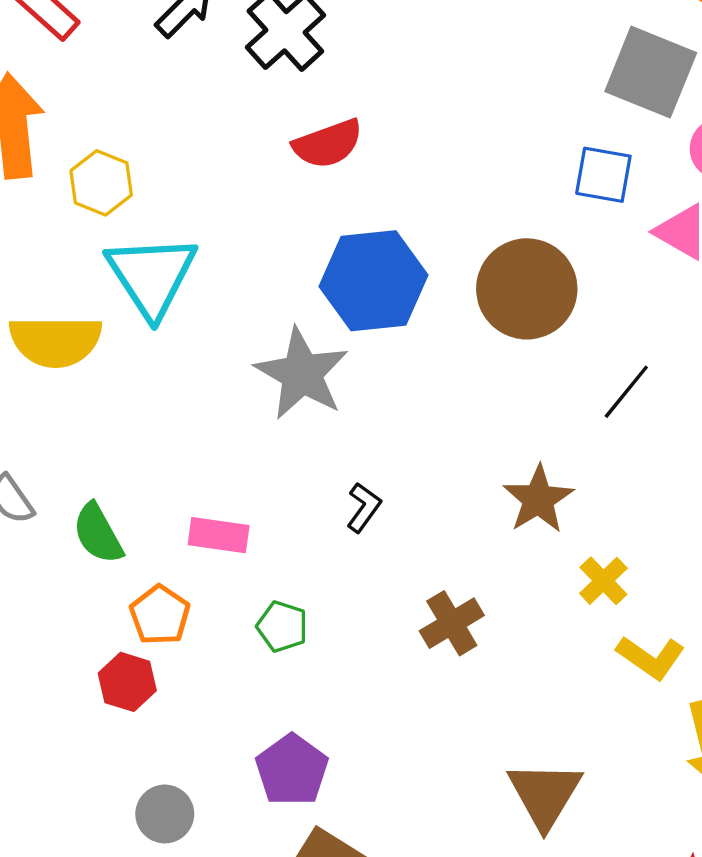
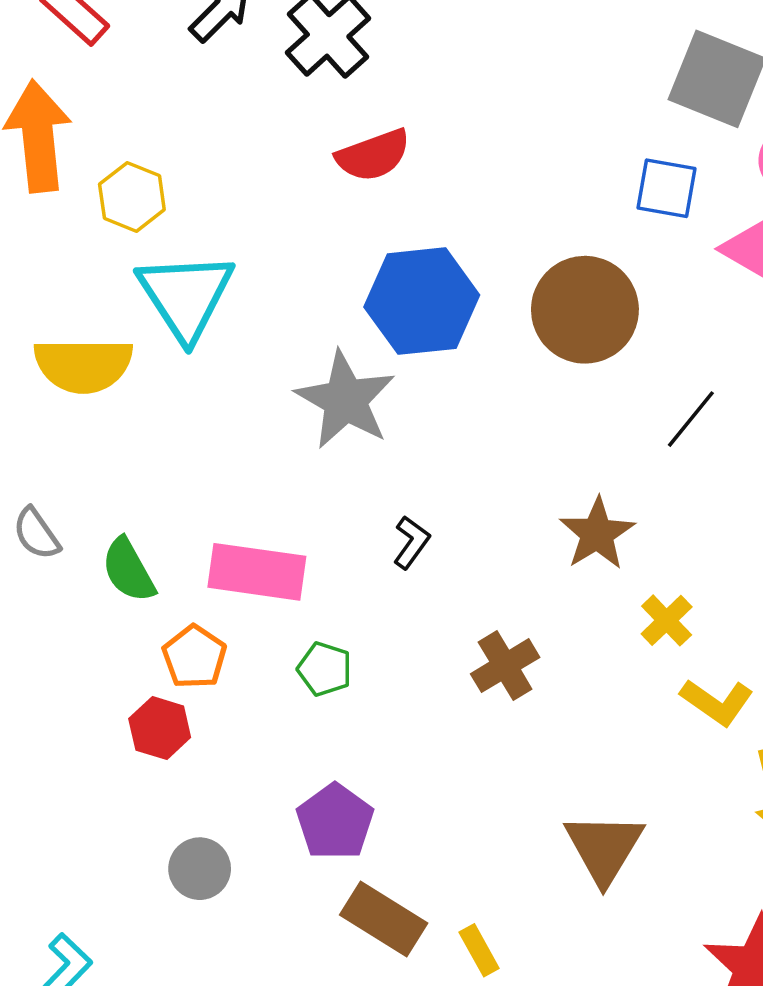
pink rectangle: (219, 535) -> (257, 572), size x1.5

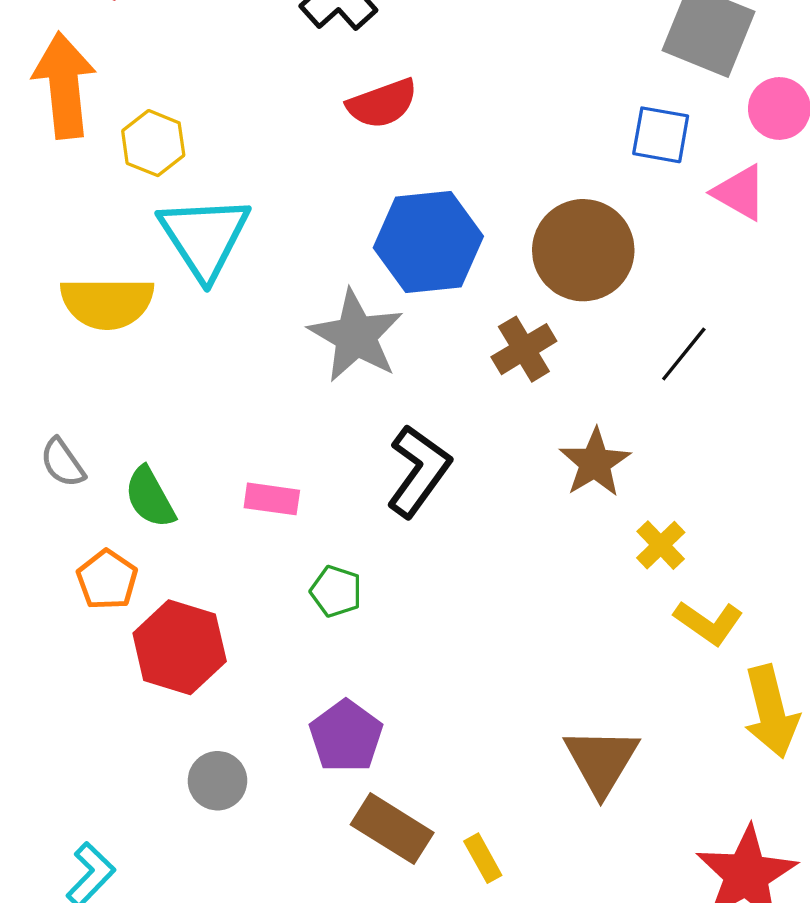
black L-shape: (411, 542) -> (418, 471), size x1.8
pink rectangle: (257, 572) -> (272, 499), size x0.6
orange pentagon: (194, 657) -> (107, 580), moved
brown cross: (505, 666) -> (524, 349), moved
red hexagon: (160, 728) -> (180, 647), size x1.6

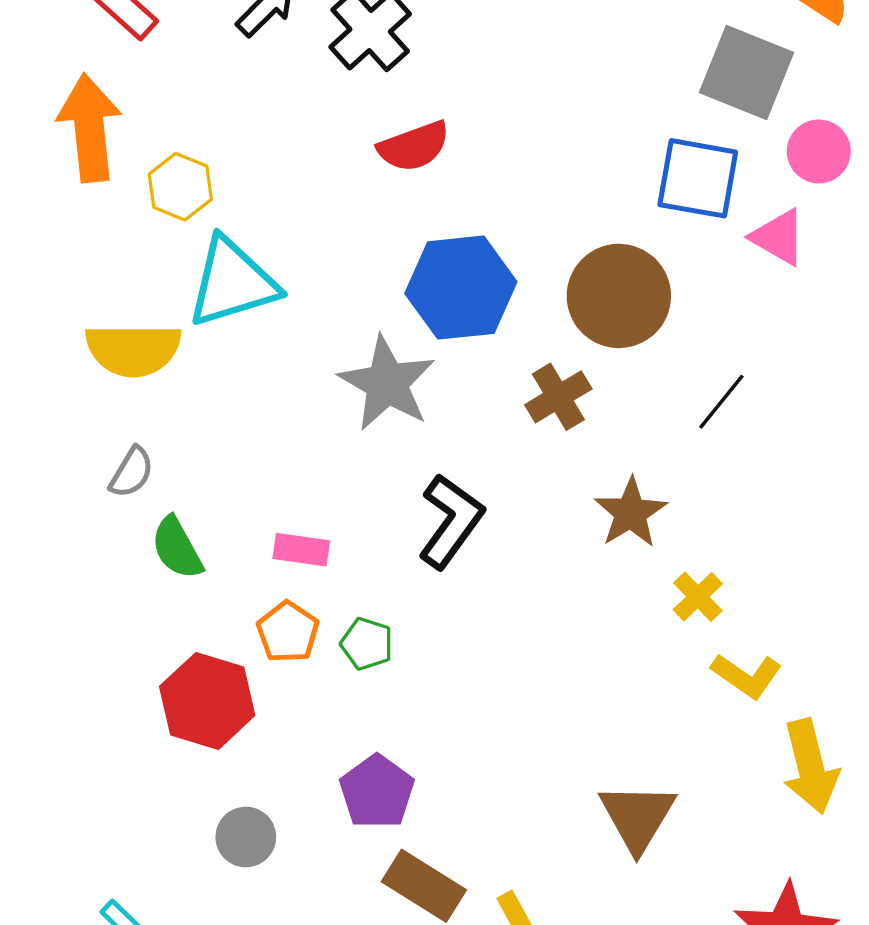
blue square: (661, 135) -> (698, 178), size x1.4
cyan triangle: (204, 237) -> (232, 283), turned 46
gray semicircle: (63, 463) -> (132, 472), moved, turned -114
orange pentagon: (107, 580) -> (288, 632), moved

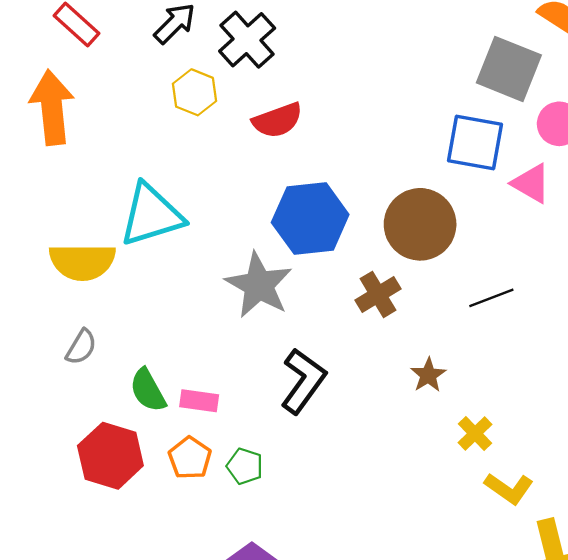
yellow hexagon: (180, 187) -> (195, 92), moved
black line: (721, 402) -> (491, 298), turned 30
brown star: (631, 513) -> (428, 375), size x0.7
green semicircle: (177, 548) -> (148, 390), moved
red hexagon: (207, 701) -> (110, 456), moved

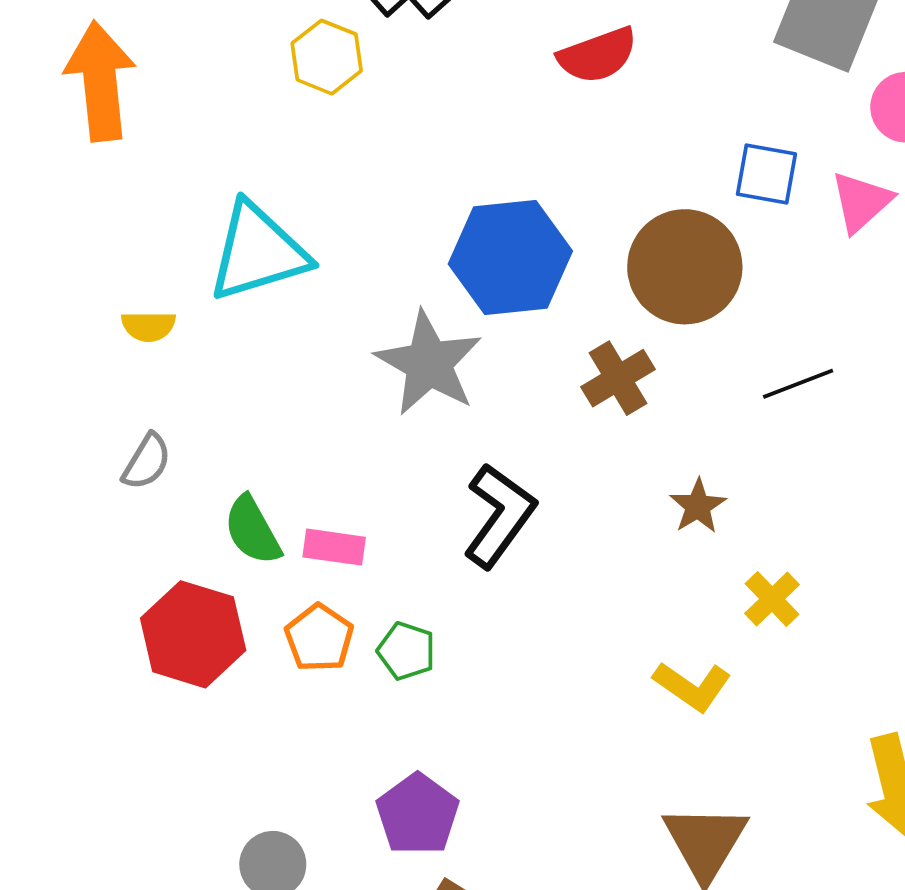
red semicircle: (278, 120) -> (598, 55), moved
blue square: (475, 143) -> (766, 174), moved, size x0.7
pink triangle: (531, 183) -> (861, 202), turned 48
yellow semicircle: (82, 262) -> (148, 326), size x0.5
yellow L-shape: (509, 488) -> (692, 686), moved

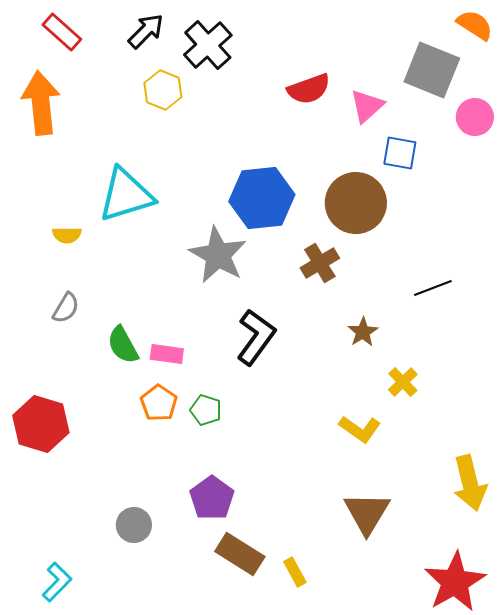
pink triangle: (861, 202) -> (367, 106), moved
black line: (798, 384) -> (433, 288), moved
red hexagon: (193, 634) -> (41, 424), moved

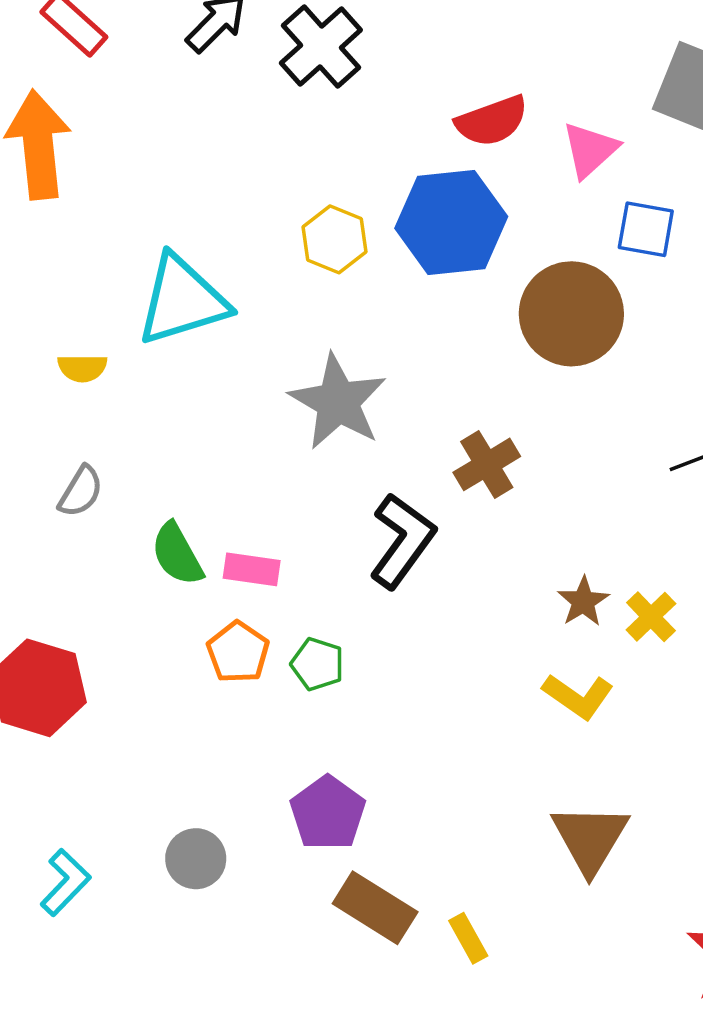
yellow hexagon: (163, 90) -> (334, 239), moved
blue hexagon: (262, 198) -> (451, 222), moved
brown cross: (320, 263) -> (487, 464), moved
brown star: (363, 332) -> (583, 602), moved
cyan L-shape: (57, 582) -> (65, 882), moved

